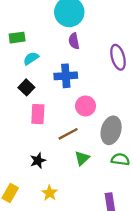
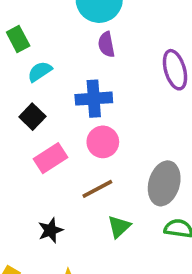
green rectangle: (17, 38) -> (18, 39), turned 70
pink circle: (86, 106) -> (103, 142), moved
pink rectangle: (38, 114) -> (51, 158), turned 54

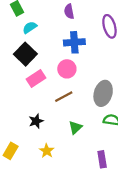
blue cross: (94, 99) -> (74, 42), moved
black square: (32, 117) -> (25, 54), size x1.5
green triangle: (119, 227) -> (75, 127), moved

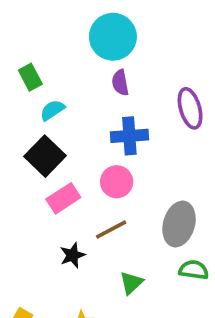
black star: (36, 121) -> (73, 255), moved

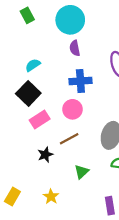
green rectangle: (30, 77) -> (27, 15), moved

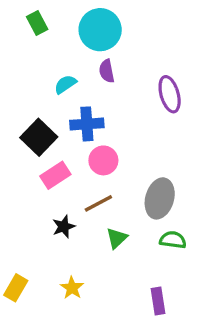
cyan semicircle: (33, 65) -> (65, 84), moved
blue cross: (80, 81) -> (87, 124), moved
green triangle: (82, 172) -> (117, 238), moved

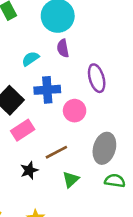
purple ellipse: (170, 94) -> (97, 78), moved
pink circle: (103, 160) -> (75, 111), moved

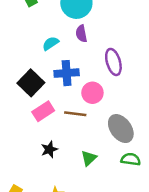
gray ellipse: (104, 148) -> (121, 129), turned -52
brown line: (56, 152) -> (75, 114), moved, turned 35

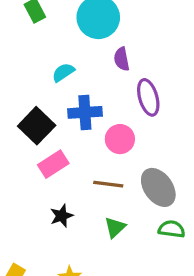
purple semicircle: (81, 34) -> (122, 59), moved
brown line: (75, 114) -> (108, 184), moved

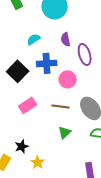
purple semicircle: (122, 59) -> (66, 39), moved
pink rectangle: (53, 164) -> (28, 105), moved
black star: (62, 216) -> (22, 146), moved

